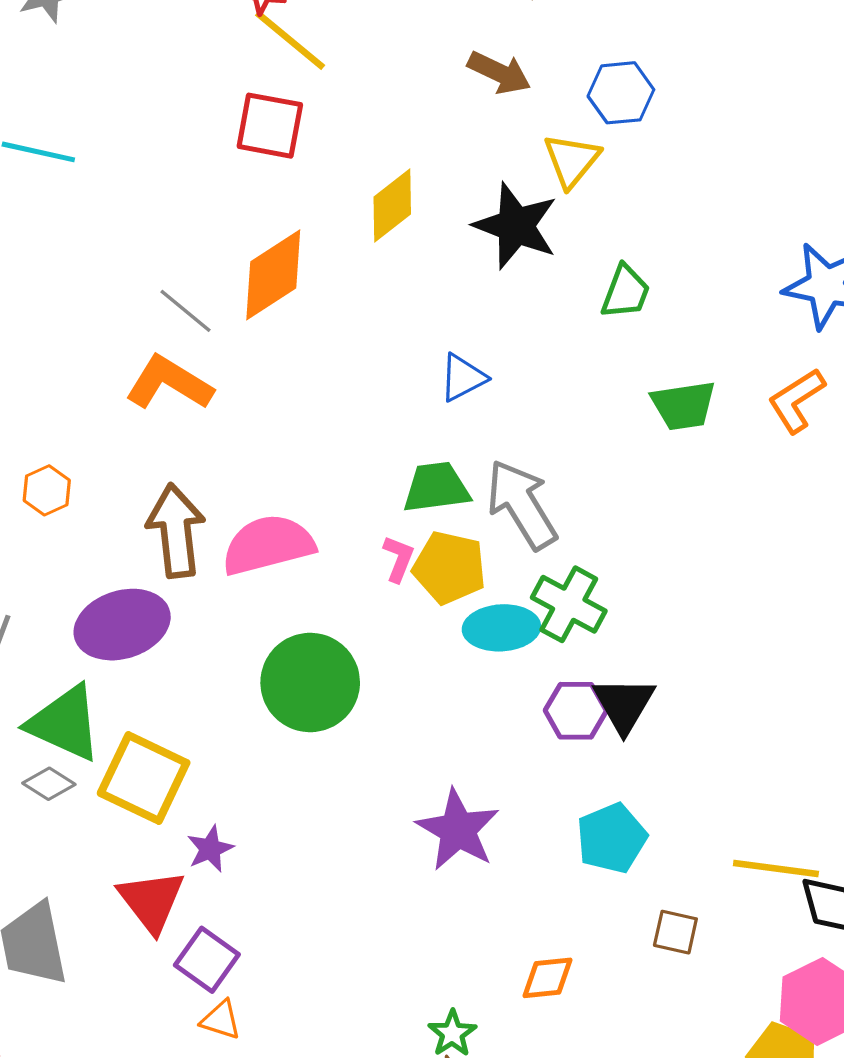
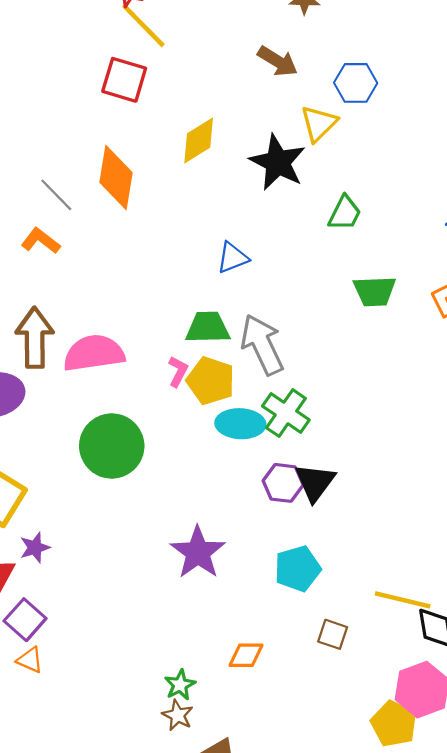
orange diamond: (273, 275) -> (116, 177), turned -54
orange L-shape: (169, 383) -> (41, 241), size x0.7

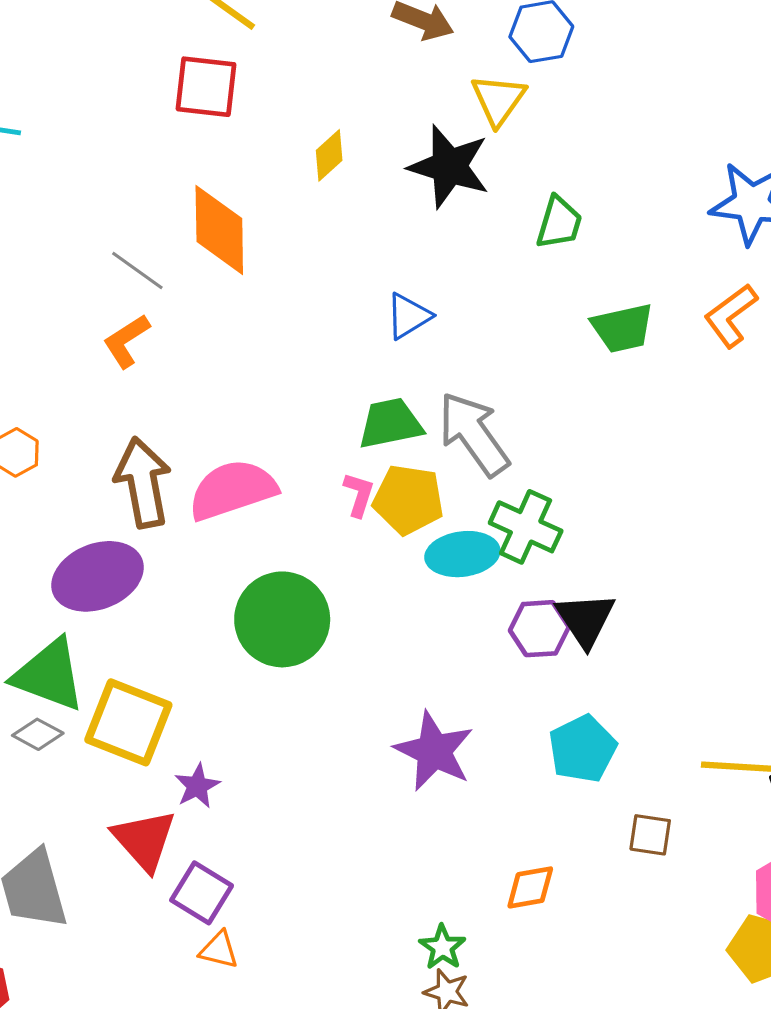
yellow diamond: (199, 140) -> (329, 155), size x0.7
orange L-shape: (41, 241) -> (126, 341), turned -60

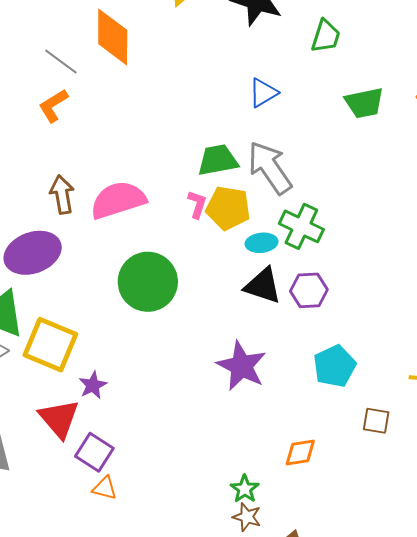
blue triangle: (408, 316) -> (263, 93), moved
brown arrow: (143, 483) -> (62, 195), size x0.7
cyan ellipse: (462, 554) -> (262, 243), size x0.7
black triangle: (585, 619) -> (263, 286), moved, turned -39

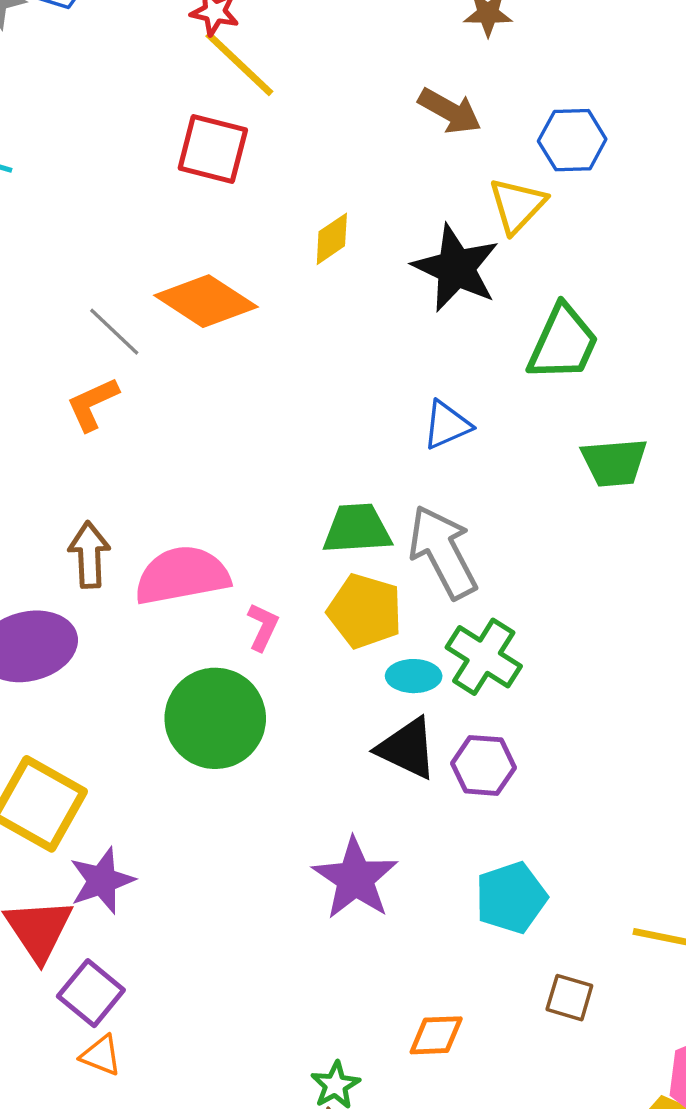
green trapezoid: (326, 36) -> (563, 343), size x1.4
orange diamond: (113, 37) -> (206, 301), turned -64
pink L-shape: (197, 204) -> (263, 627), moved
purple star: (93, 385) -> (102, 881), size x1.4

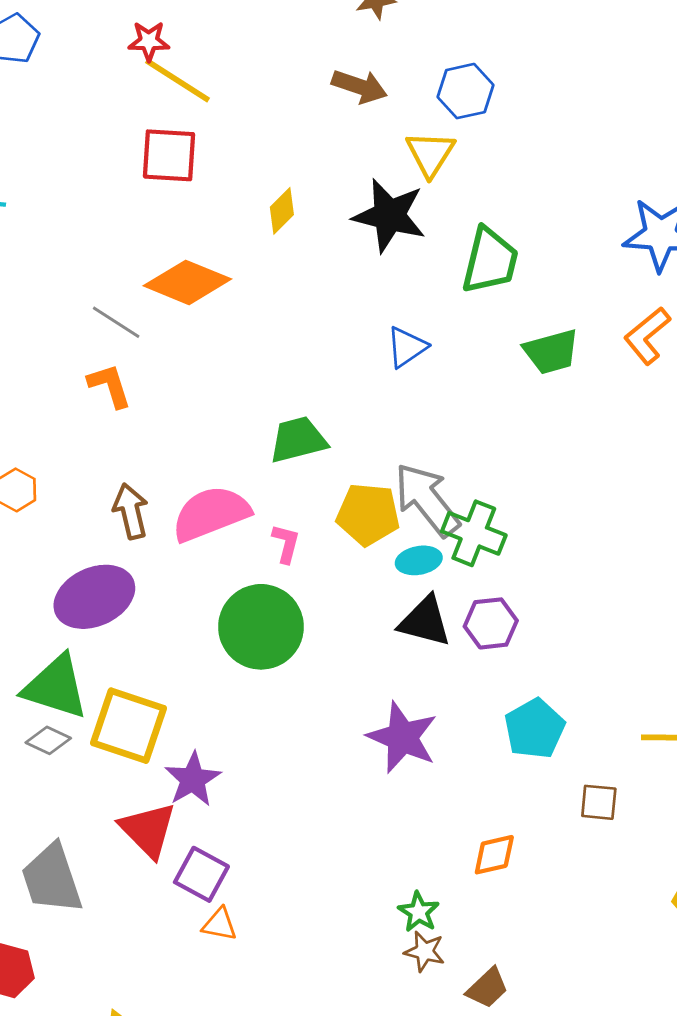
orange L-shape: (93, 404) -> (110, 386), turned 108
green trapezoid: (357, 529) -> (298, 440), moved
gray arrow: (443, 552) -> (427, 500), moved

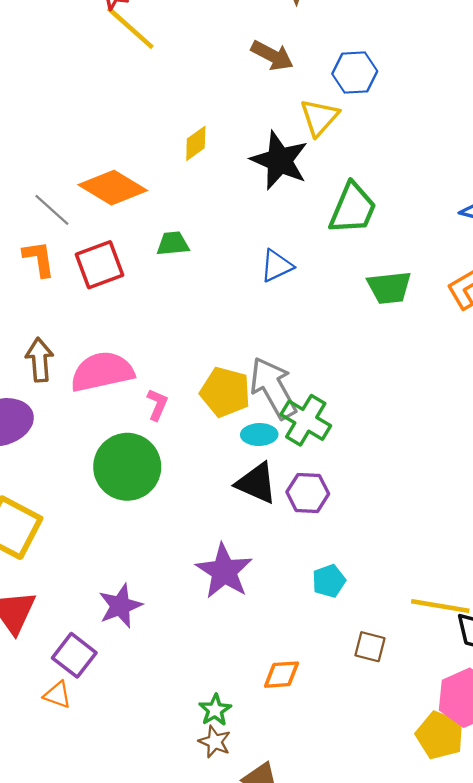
red square: (169, 155) -> (100, 265), moved, turned -33
green trapezoid: (298, 440) -> (173, 244), moved, size x0.7
cyan pentagon: (535, 729) -> (329, 581), size x0.7
purple star: (193, 779) -> (120, 606), moved
purple square: (201, 874) -> (74, 655), moved

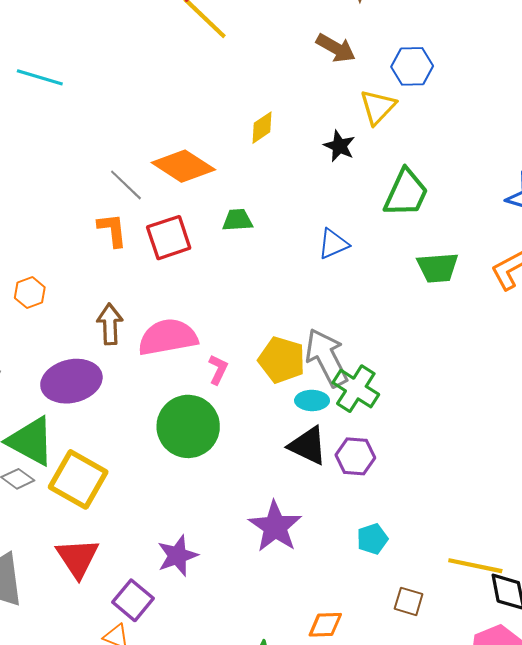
black star: (279, 161) -> (339, 146), size x0.6

